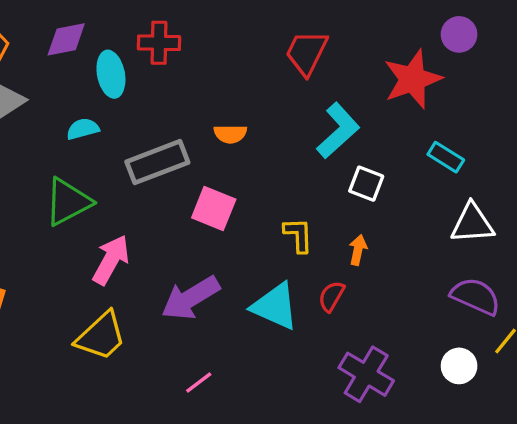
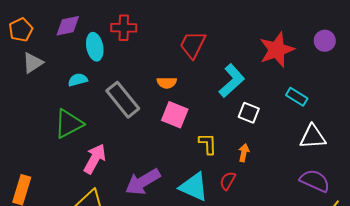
purple circle: (459, 34) -> (325, 41), moved
red trapezoid: (307, 53) -> (193, 45), moved
gray rectangle: (157, 162) -> (123, 100), turned 72
pink square: (214, 208) -> (175, 115), moved

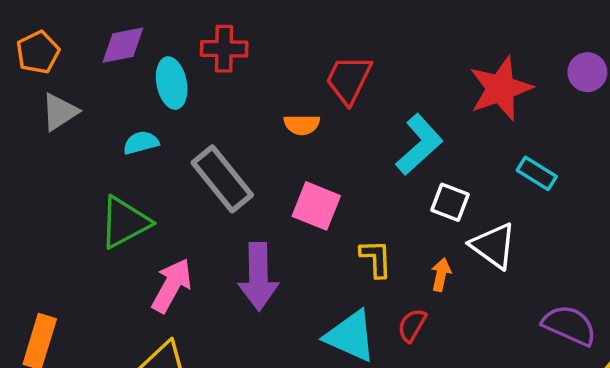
orange semicircle: (167, 83) -> (302, 125), moved
white triangle: (313, 137) -> (493, 246), moved, turned 40
purple arrow: (143, 182) -> (258, 276), moved, turned -60

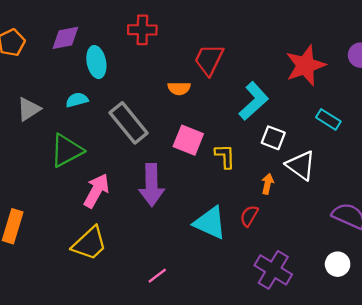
red cross: (224, 49) -> (142, 30), moved
gray triangle: (60, 112) -> (29, 109), moved
yellow L-shape: (376, 258) -> (225, 156), moved

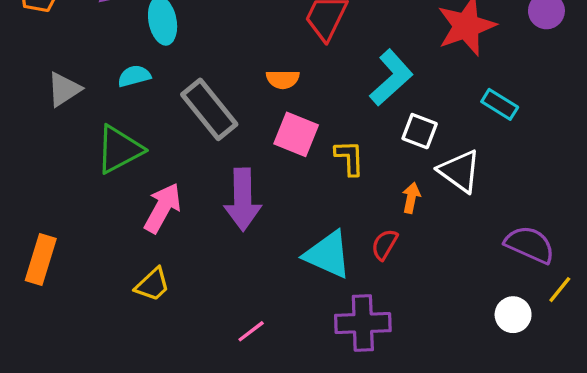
orange semicircle: (179, 88) -> (283, 79), moved
yellow trapezoid: (90, 243) -> (153, 285), size x0.7
purple cross: (273, 270) -> (363, 323), moved, turned -33

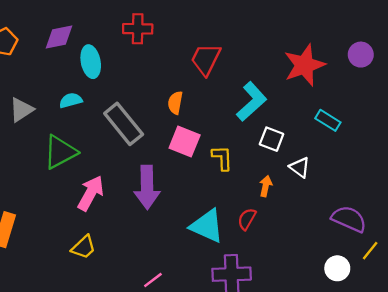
orange semicircle: (283, 79) -> (175, 103), turned 100
white triangle: (460, 171) -> (300, 167), size x0.7

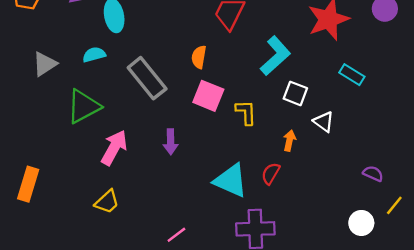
purple arrow: (147, 187) -> (171, 142), size x0.6
purple semicircle: (349, 219) -> (373, 174), size x0.6

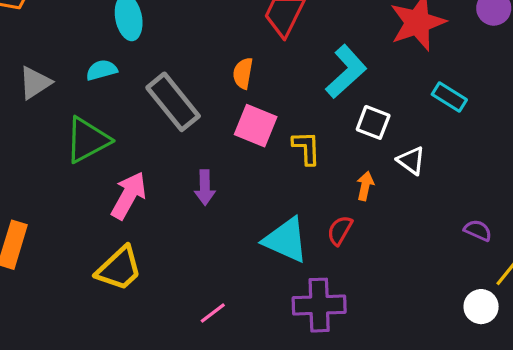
yellow trapezoid: (107, 202) -> (119, 269), size x1.4
white circle: (361, 223) -> (481, 307), moved

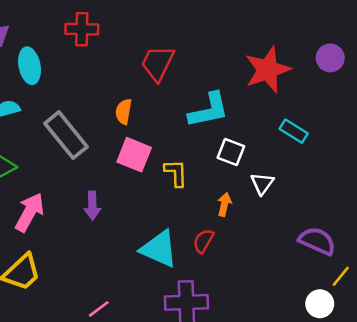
cyan L-shape: (346, 72) -> (209, 110), turned 30
white triangle: (411, 161) -> (262, 183), turned 30
purple semicircle: (478, 230) -> (317, 241), size x1.6

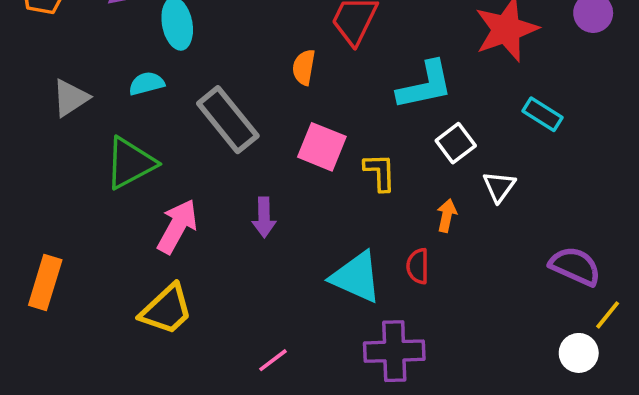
orange semicircle: (124, 112) -> (304, 67), moved
white square: (231, 152) -> (456, 143), turned 32
red semicircle: (203, 241) -> (418, 266), turned -30

